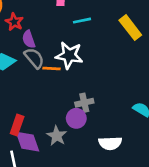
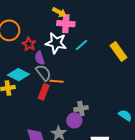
cyan line: (82, 21) -> (81, 45), turned -32
white star: (69, 55) -> (56, 43), moved
red rectangle: (17, 125) -> (44, 92), moved

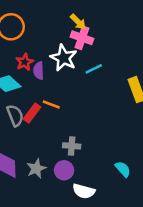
red star: (29, 44) -> (25, 62), moved
gray semicircle: (43, 73) -> (15, 115), moved
purple circle: (74, 120) -> (64, 170), moved

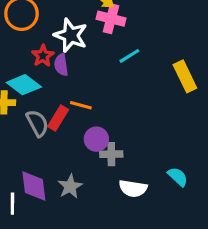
white star: (64, 58) -> (71, 35), moved
purple circle: (64, 170) -> (96, 139), moved
white semicircle: (84, 191) -> (133, 188), moved

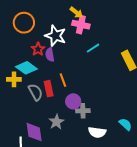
orange line: (81, 105) -> (63, 80), turned 56
red rectangle: (58, 118) -> (49, 89), turned -42
gray star: (70, 186) -> (56, 122), moved

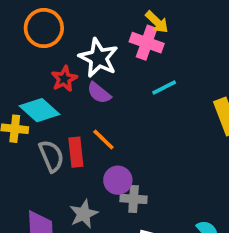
yellow arrow: (76, 12) -> (157, 22), moved
purple semicircle: (50, 55) -> (99, 93), moved, turned -48
orange line: (63, 80) -> (103, 139), turned -32

